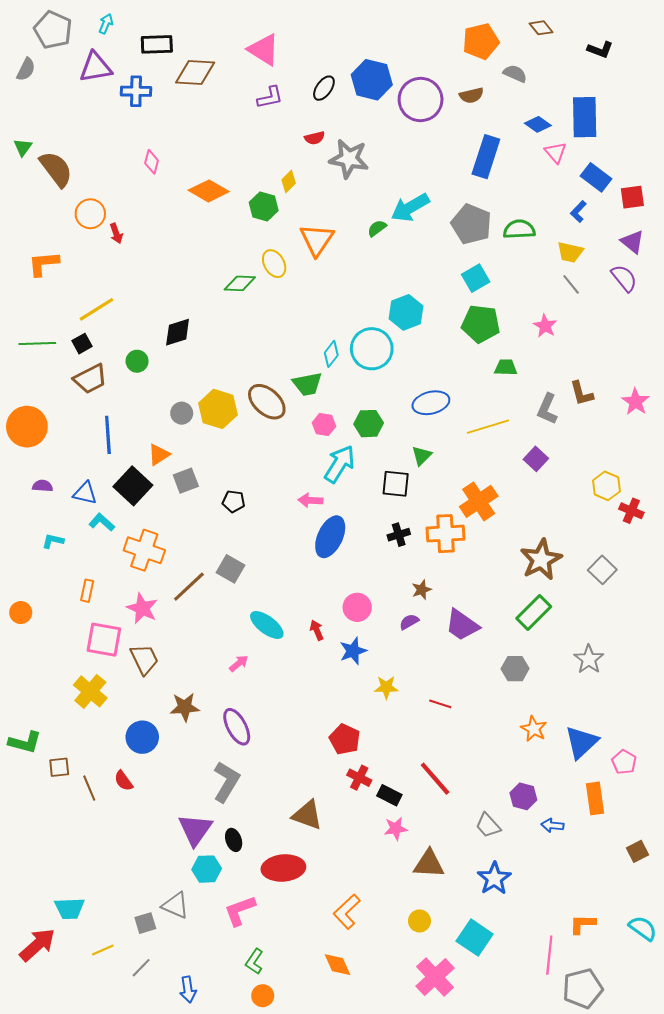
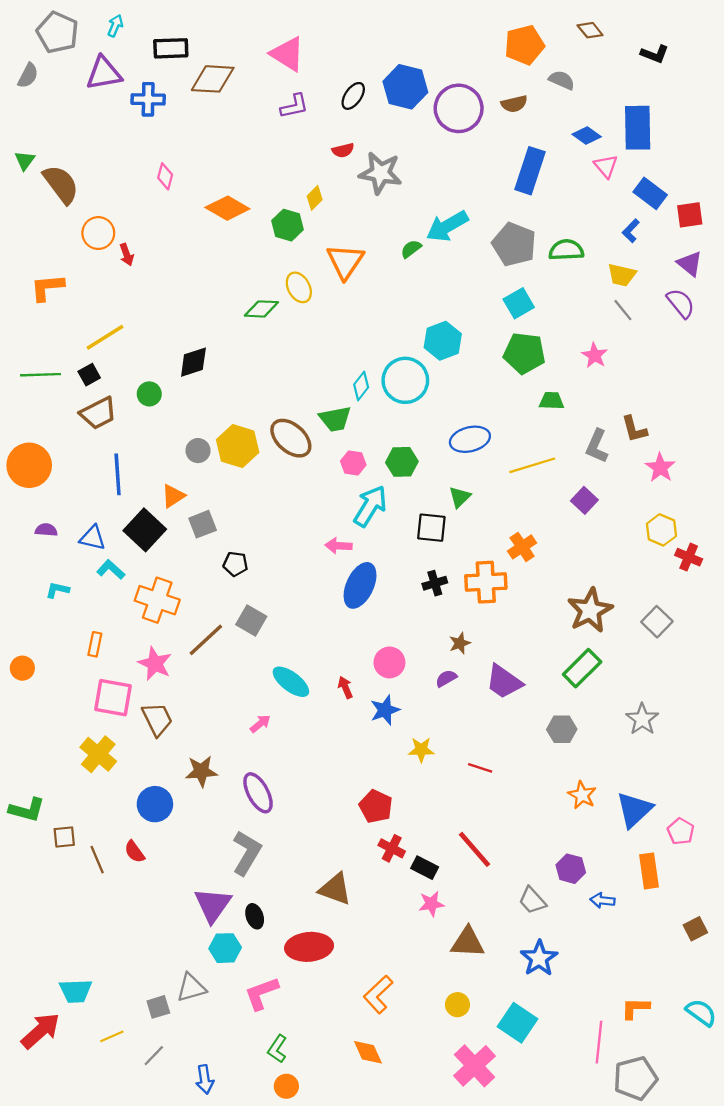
pink star: (636, 402) -> (660, 468), moved
black pentagon: (234, 501) -> (235, 564), moved
orange cross: (479, 501) -> (522, 547), size x0.7
gray triangle: (175, 905) -> (191, 988), turned -40

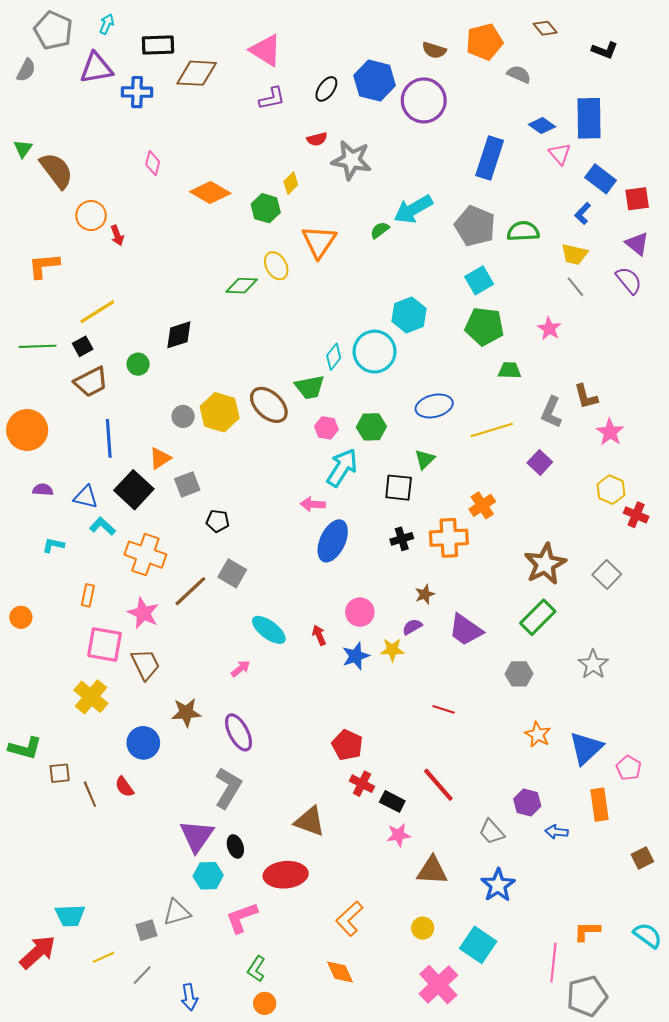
brown semicircle: (514, 104) -> (434, 50), moved, turned 30
yellow star: (421, 750) -> (392, 650), moved

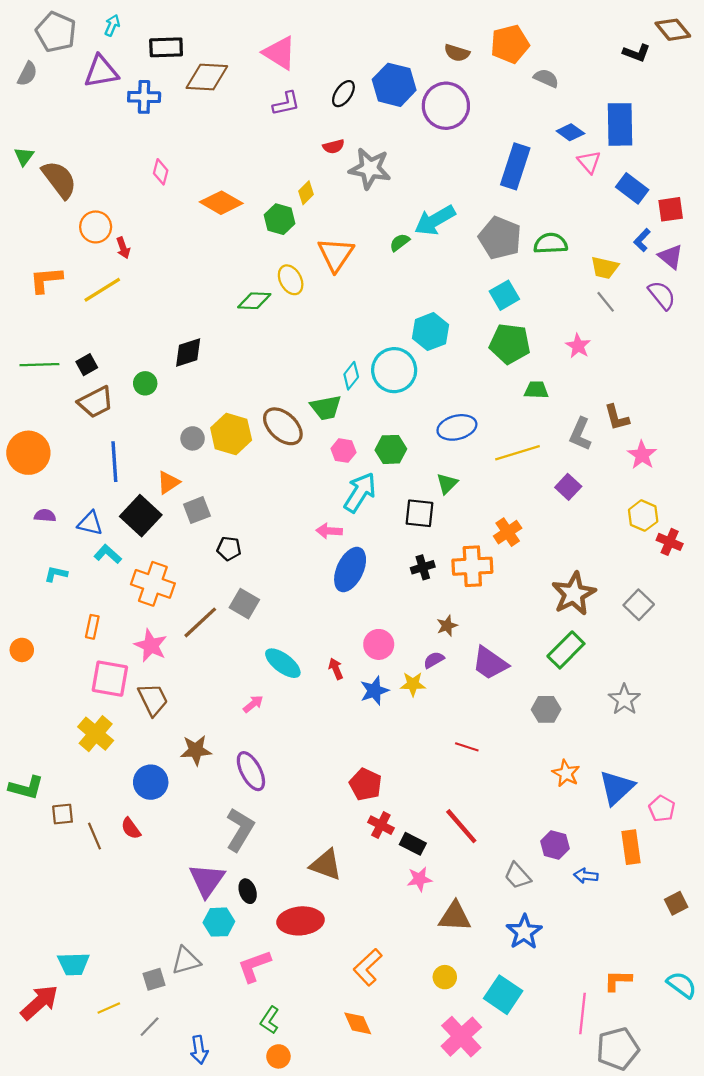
brown diamond: (545, 28) -> (673, 30), moved, size x1.4
blue L-shape: (583, 213) -> (642, 240), moved
yellow line: (97, 312) -> (102, 290), moved

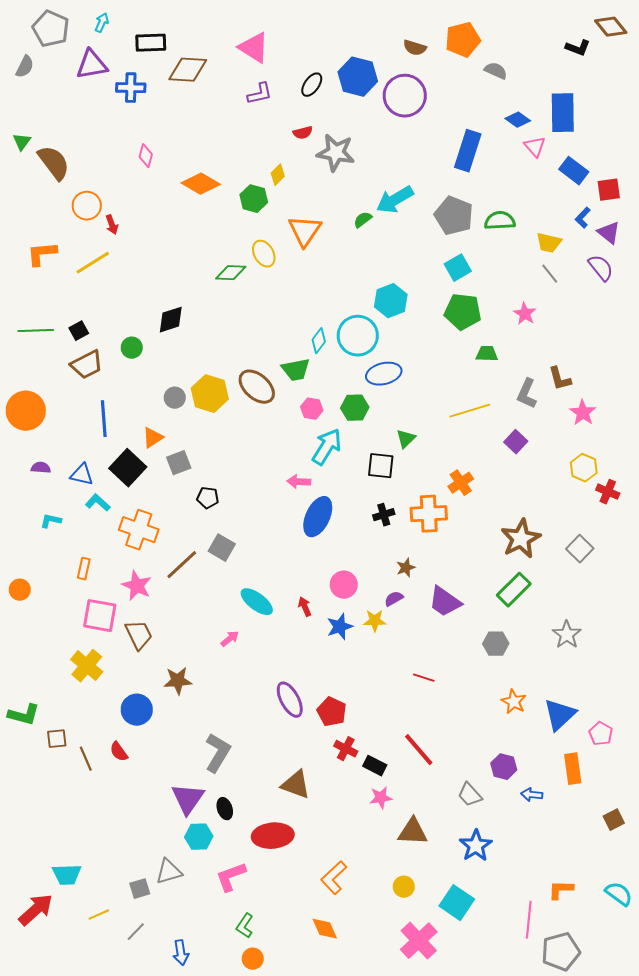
blue ellipse: (457, 427) -> (384, 374), moved
purple ellipse: (251, 771) -> (290, 700), moved

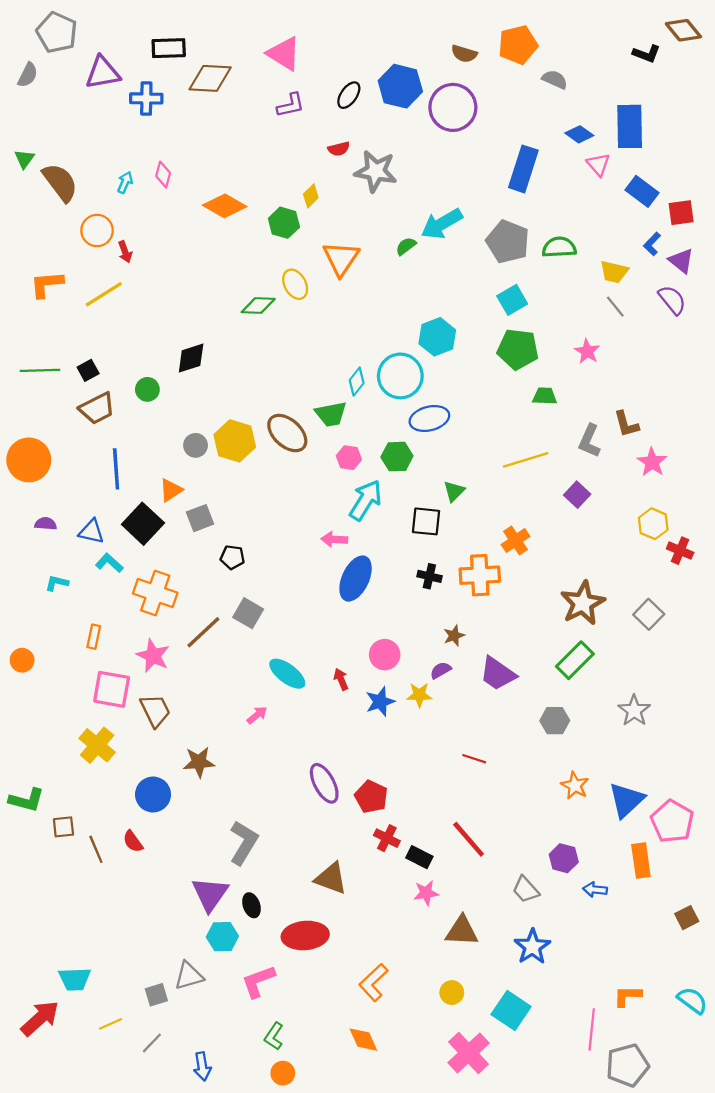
cyan arrow: (102, 23) -> (125, 182), moved
black cross: (384, 515) -> (429, 576), turned 30
pink pentagon: (601, 734) -> (672, 821), size x1.6

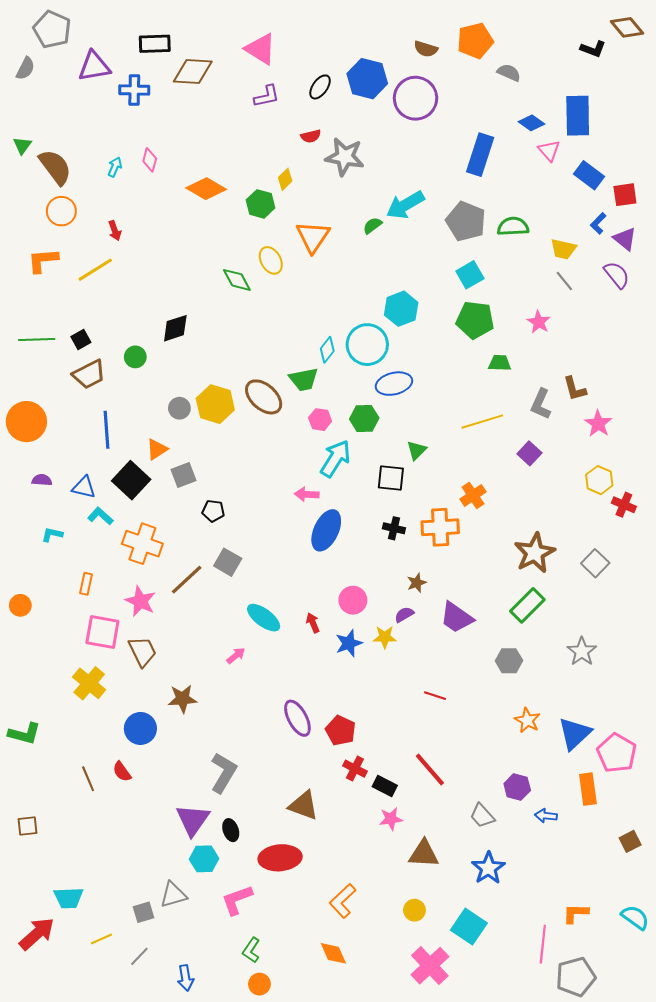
orange circle: (97, 231) -> (61, 211), moved
green diamond: (258, 305) -> (237, 280), turned 60
brown square: (63, 827) -> (27, 826), moved

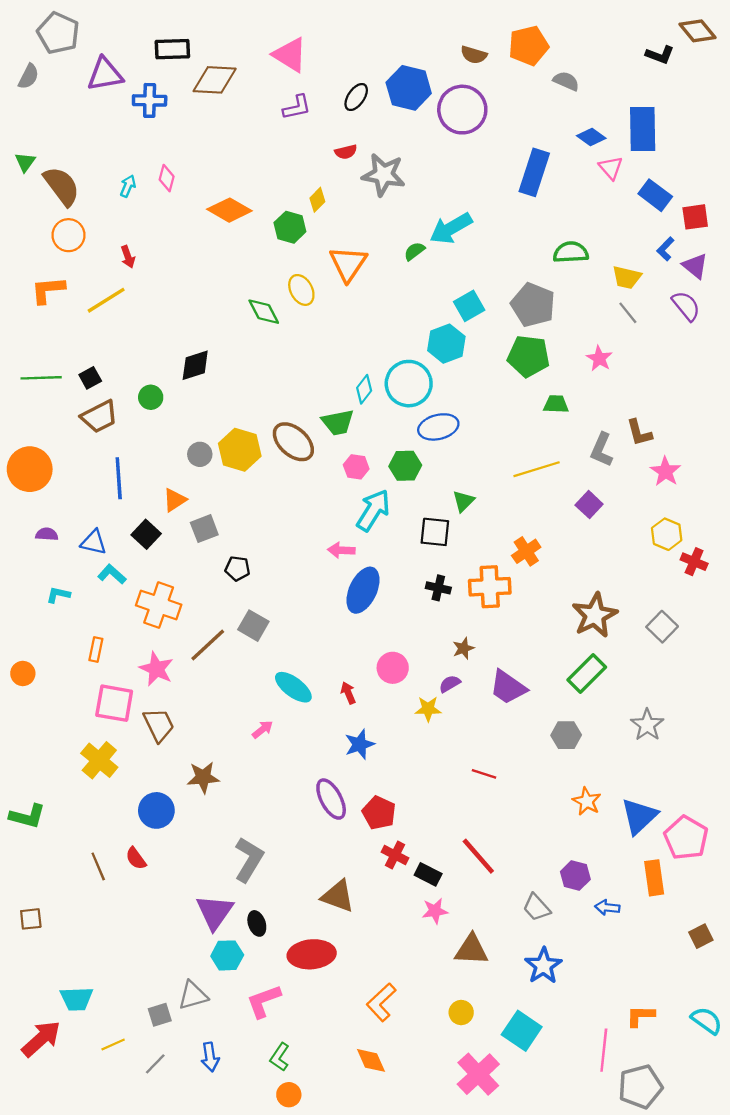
gray pentagon: (466, 221) -> (533, 305), moved
cyan square: (470, 275) -> (469, 306), moved
black square: (131, 480) -> (146, 534), size x0.7
blue star: (349, 643) -> (360, 744), moved
blue arrow: (186, 978) -> (210, 1057), moved

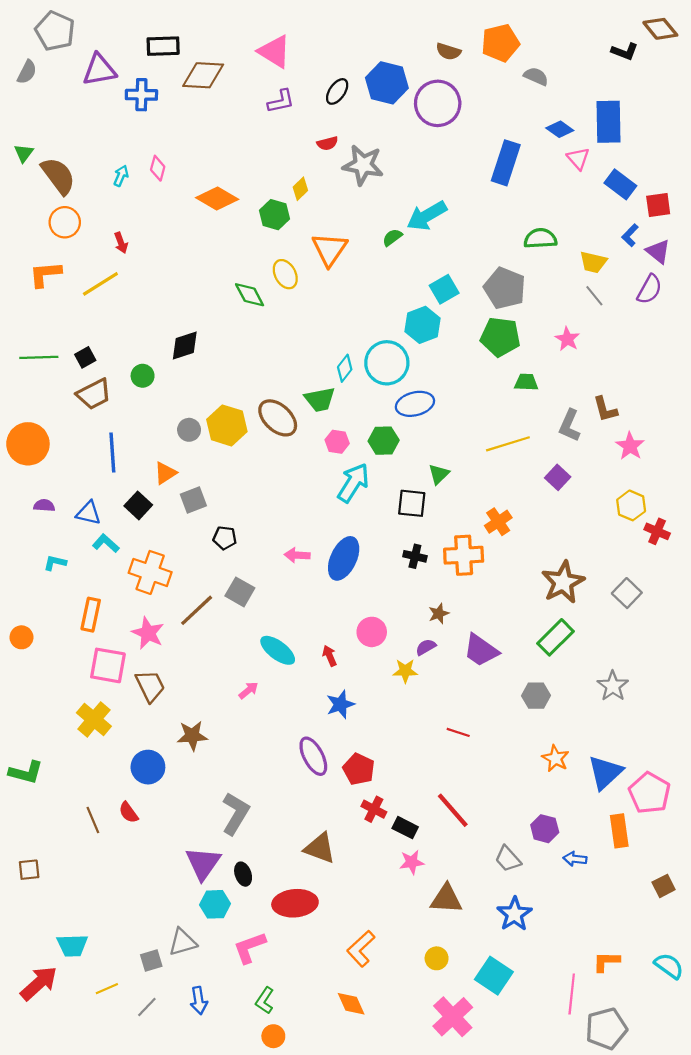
purple semicircle: (686, 306) -> (650, 289), turned 68
pink arrow: (341, 550) -> (297, 555), moved
orange rectangle: (96, 650) -> (91, 615), size x1.4

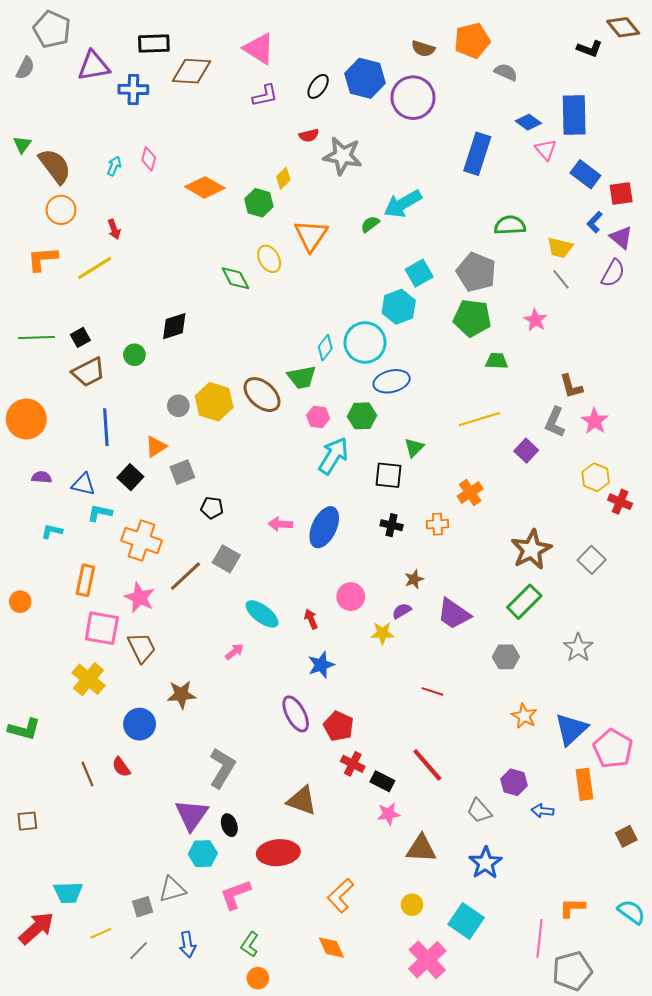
gray L-shape: (570, 425) -> (555, 422), moved
cyan L-shape: (106, 543) -> (100, 513), turned -30
orange cross: (464, 555) -> (437, 524), size x0.6

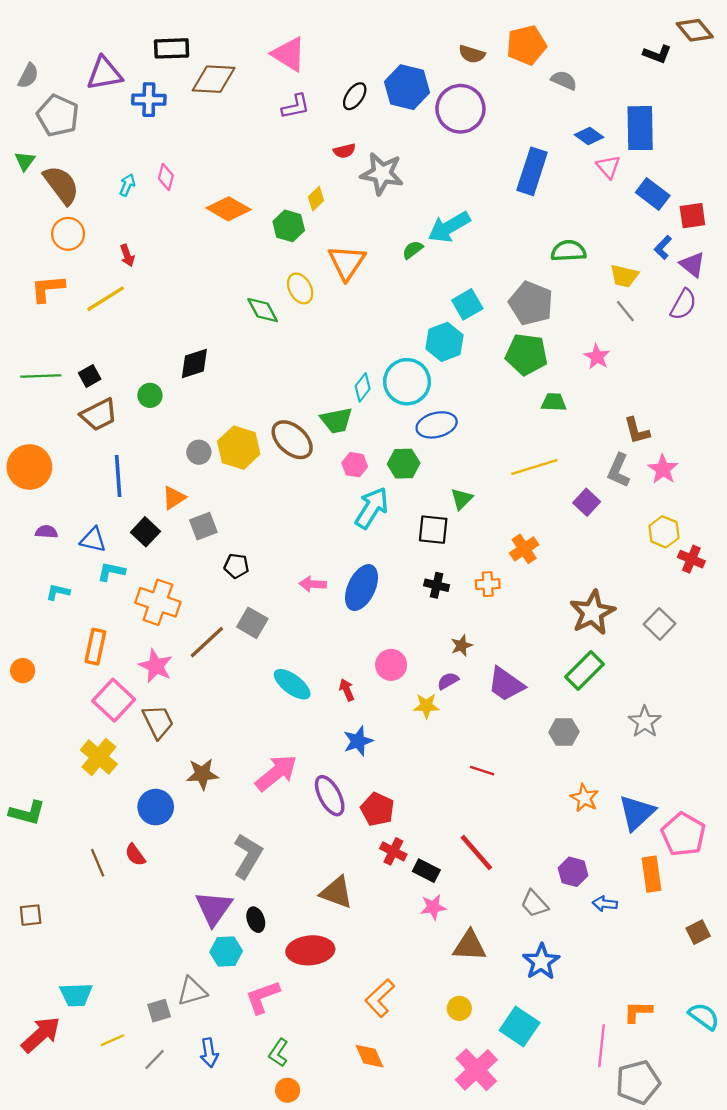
gray pentagon: (52, 29) -> (58, 116), moved
pink square: (102, 628) -> (114, 700), turned 33
pink arrow: (234, 652) -> (276, 773), moved, size x2.0

